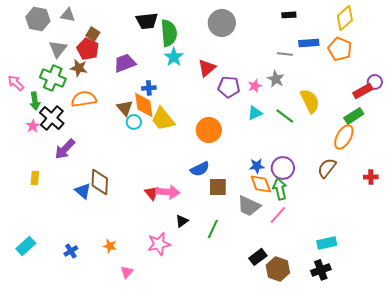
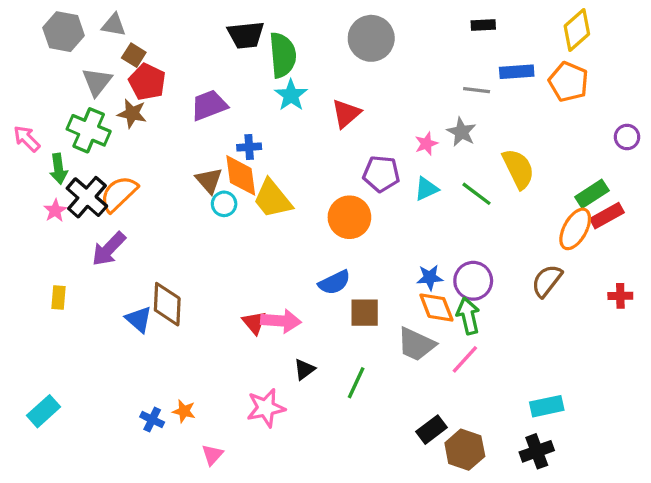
brown square: (93, 34) -> (134, 55), moved
purple pentagon: (229, 87) -> (381, 174), moved
red rectangle: (363, 91) -> (607, 216), moved
orange semicircle: (84, 99) -> (119, 194), moved, turned -35
blue cross: (71, 251) -> (152, 420), moved, turned -32

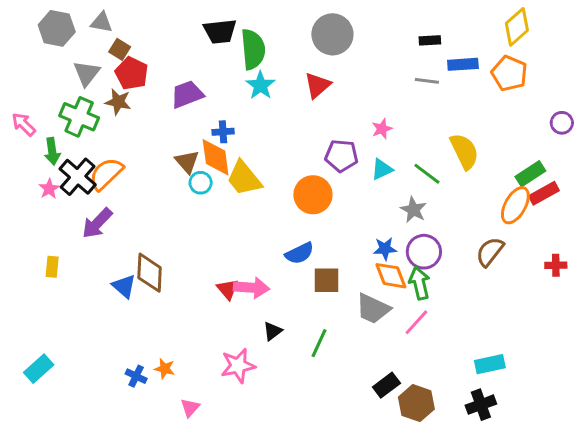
black rectangle: (483, 25) -> (430, 40), moved
red triangle: (346, 114) -> (317, 85), moved
gray star: (461, 132) -> (413, 210), moved

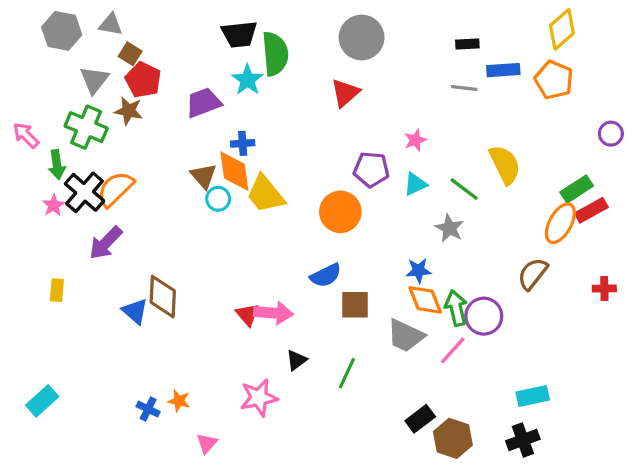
cyan star: (261, 85) -> (247, 80), moved
purple circle: (424, 252) -> (484, 316), moved

